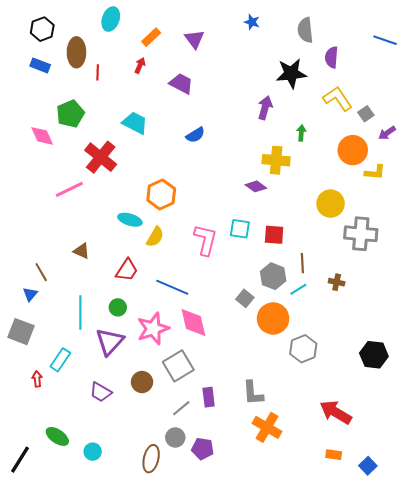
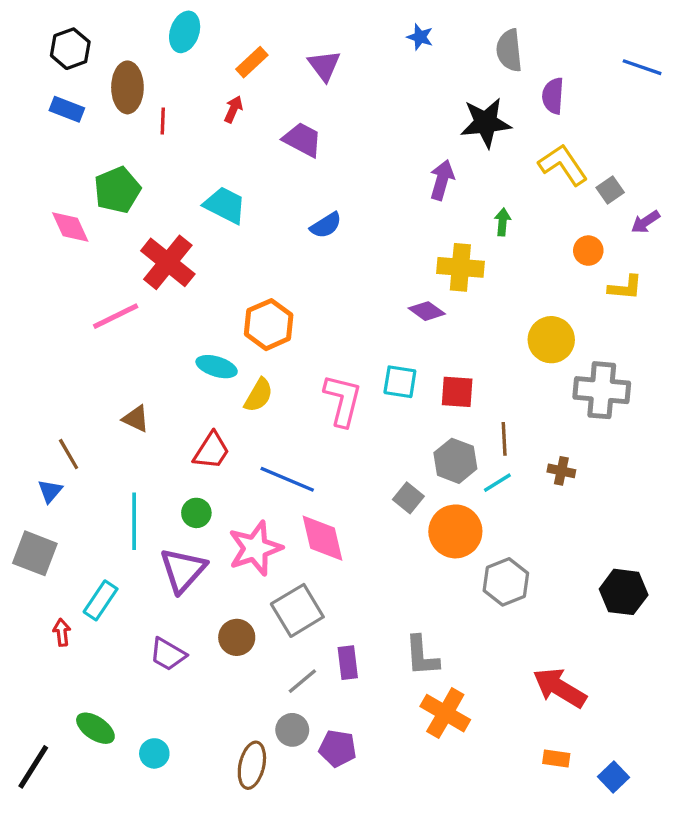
orange circle: (353, 150) -> (588, 251), size x0.6

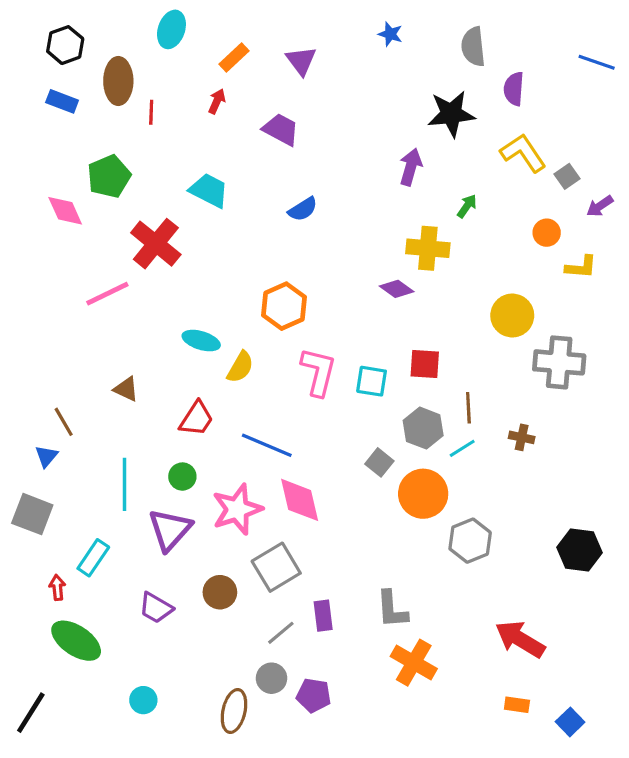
green arrow: (502, 222) -> (467, 206), turned 30
orange hexagon: (269, 325) -> (284, 306), moved
cyan square: (400, 382) -> (372, 381), moved
green ellipse: (95, 728) -> (76, 641), moved, size x1.4

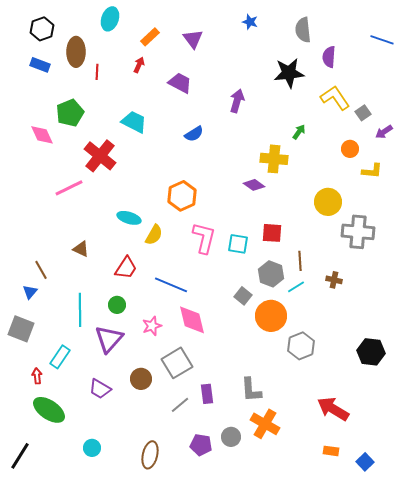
purple arrow: (411, 167) -> (237, 101), moved
pink star: (237, 509) -> (152, 326), size x0.6
gray circle: (272, 678) -> (231, 437), moved

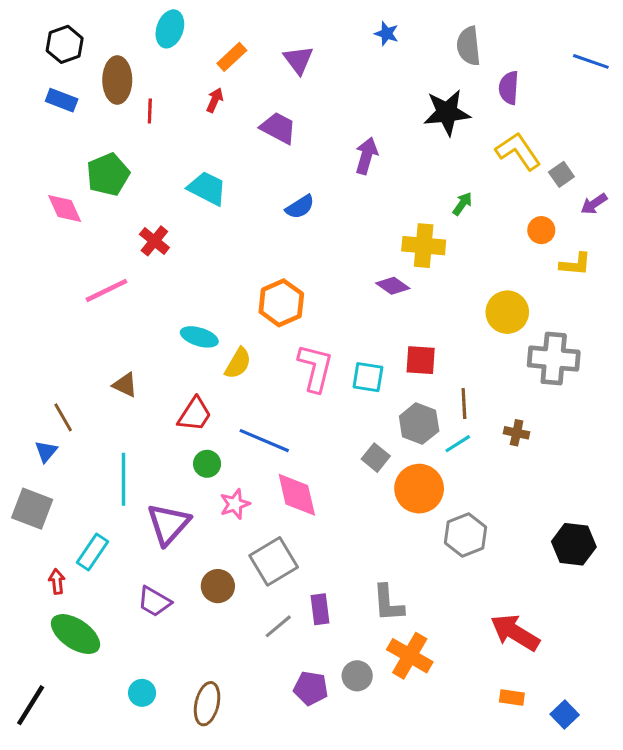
red cross: (100, 156) -> (154, 241), size x0.6
green circle: (117, 305) -> (207, 464), moved
brown ellipse: (150, 455) -> (207, 704), moved

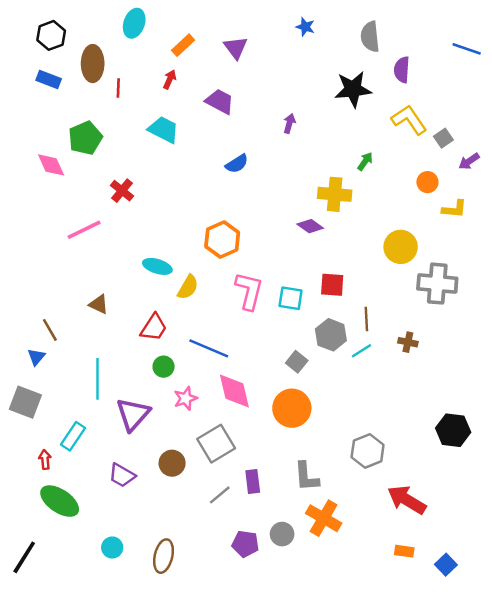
purple arrow: (366, 156) -> (289, 123), size x0.7
cyan trapezoid: (207, 188) -> (164, 130), moved
orange circle: (419, 489) -> (292, 408), moved
gray hexagon: (465, 535) -> (368, 451), moved

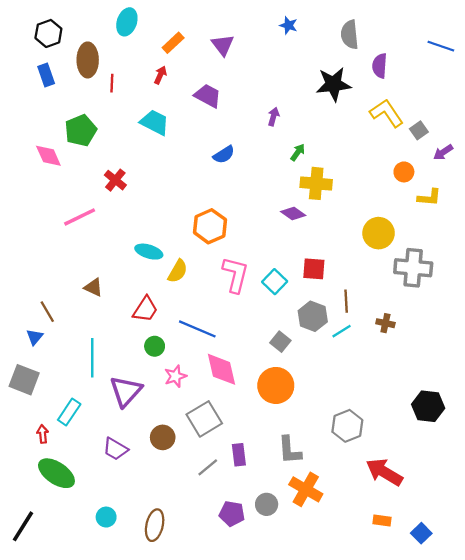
blue rectangle: (49, 79) -> (46, 75), turned 50
green arrow: (365, 161) -> (298, 152), moved
cyan square: (291, 298) -> (275, 282), turned 35

